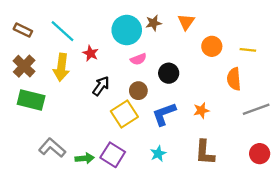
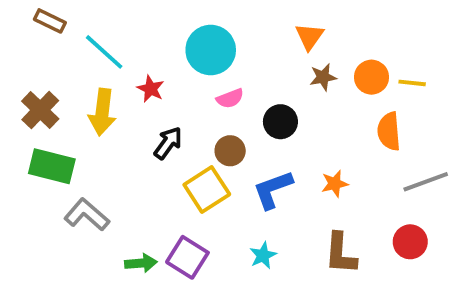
brown star: (154, 23) -> (323, 77), moved
brown rectangle: (23, 30) -> (50, 21), moved
orange circle: (212, 46) -> (371, 77), moved
gray L-shape: (52, 148) -> (87, 215), moved
red circle: (260, 154) -> (410, 242), moved

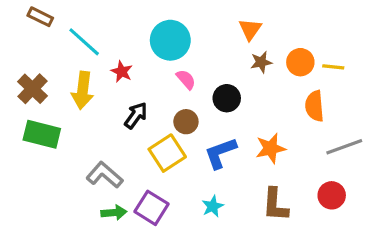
pink semicircle: (230, 98) -> (186, 79), turned -110
orange star: (335, 184) -> (271, 148), size x1.4
gray L-shape: (87, 215) -> (105, 175), moved

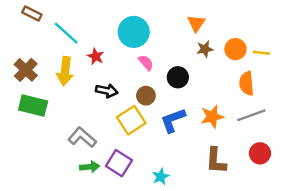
black arrow: (136, 115) -> (107, 91), turned 65
gray line: (344, 147) -> (251, 115), moved
cyan star: (213, 206) -> (161, 177), moved

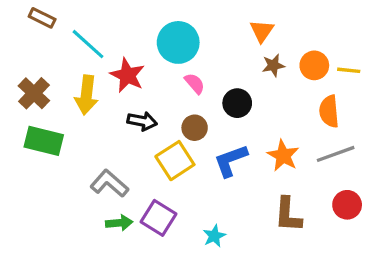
red star: (96, 56) -> (127, 75), size x1.5
orange star: (212, 117) -> (283, 156), turned -30

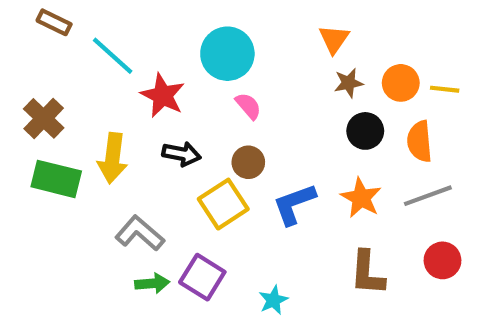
yellow arrow: (86, 95) -> (113, 158), moved
black circle: (237, 103) -> (365, 131), moved

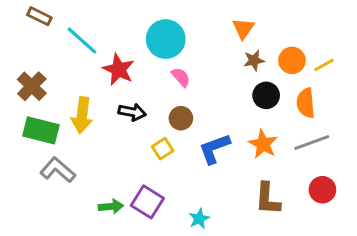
yellow line: (445, 89) -> (324, 65), turned -35
yellow square: (223, 204) -> (163, 149), size x0.6
gray L-shape: (140, 233) -> (58, 170), moved

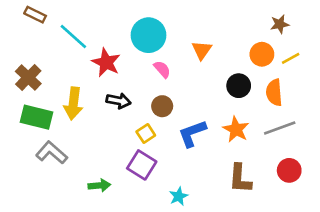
orange triangle: (243, 28) -> (202, 50), moved
brown star: (254, 60) -> (280, 24), moved
purple square: (147, 202) -> (142, 165), moved

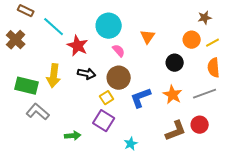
brown cross: (28, 77) -> (16, 40), moved
orange semicircle: (274, 93) -> (214, 68), moved
brown circle: (162, 106) -> (119, 78), size x1.5
red circle: (289, 170) -> (200, 125), moved
brown L-shape: (240, 179) -> (176, 131), turned -115

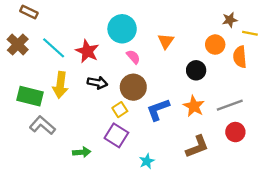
cyan line: (54, 27) -> (54, 48), moved
yellow line: (213, 43) -> (250, 33), moved, turned 40
orange semicircle: (214, 68) -> (240, 57), moved
red circle: (200, 125) -> (235, 132), moved

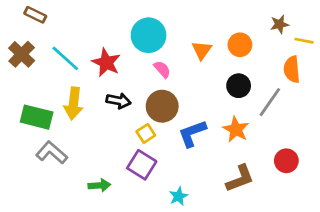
orange circle: (215, 45) -> (240, 45), moved
gray line: (230, 105) -> (270, 102), moved, turned -35

